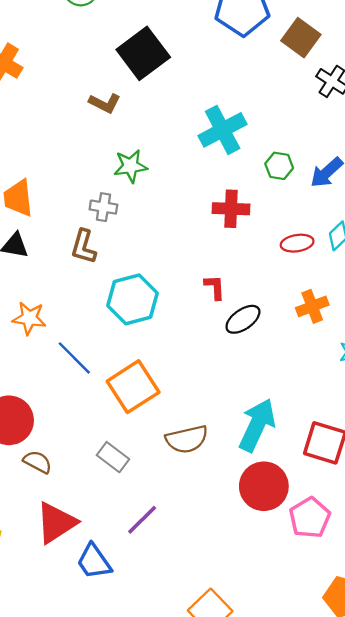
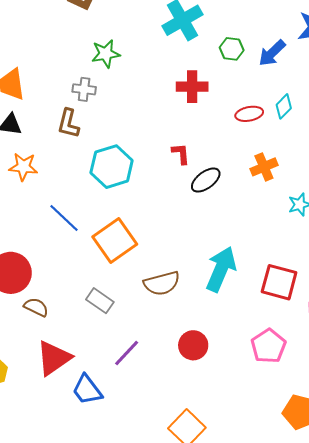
orange star: (29, 318) -> (23, 167), moved
red circle: (264, 486) -> (193, 345), moved, size x0.7

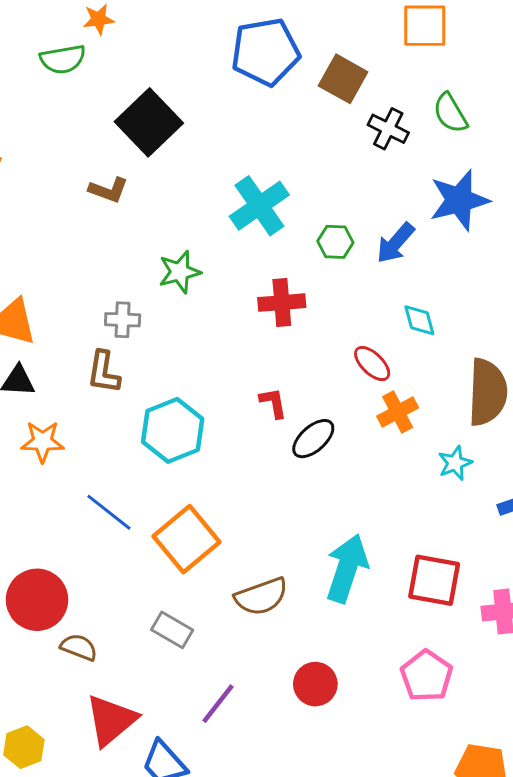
green star: (106, 54) -> (180, 272), moved
cyan diamond: (284, 106) -> (419, 320), turned -55
red ellipse: (249, 114) -> (372, 364), moved, turned 60

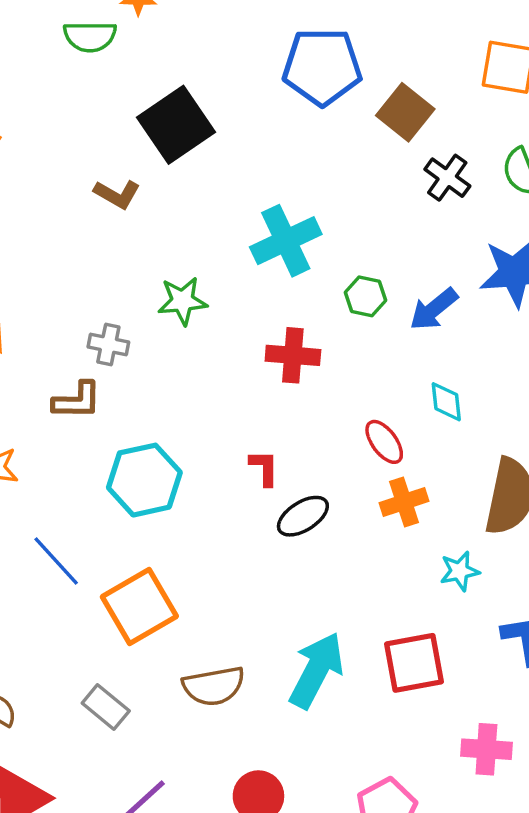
brown L-shape: (104, 372) -> (77, 401), turned -108
red square: (434, 580) -> (414, 663), moved, turned -30

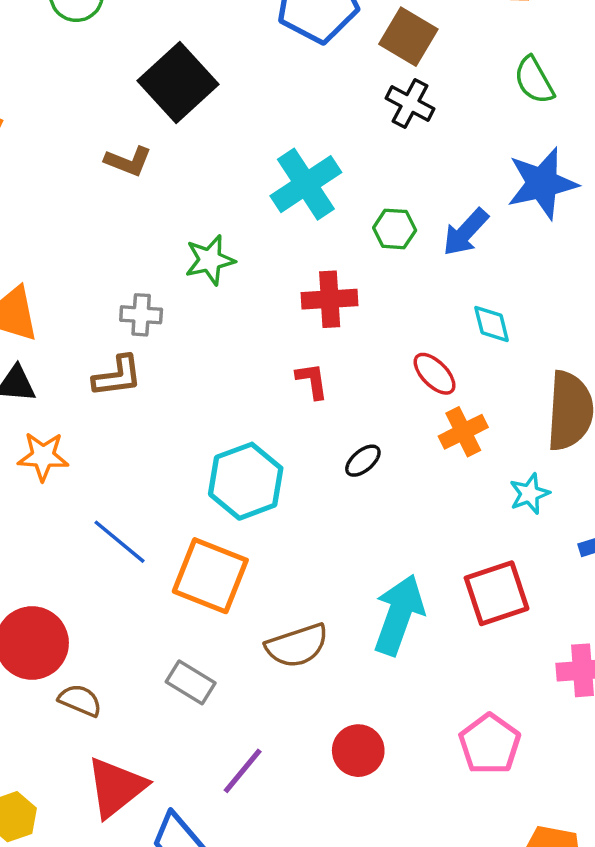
black cross: (447, 178) -> (410, 103), moved
red L-shape: (264, 468) -> (312, 381), moved
cyan hexagon: (144, 480) -> (246, 481), moved
black ellipse: (303, 516) -> (363, 461), size x0.7
orange square: (139, 607) -> (210, 576), turned -30

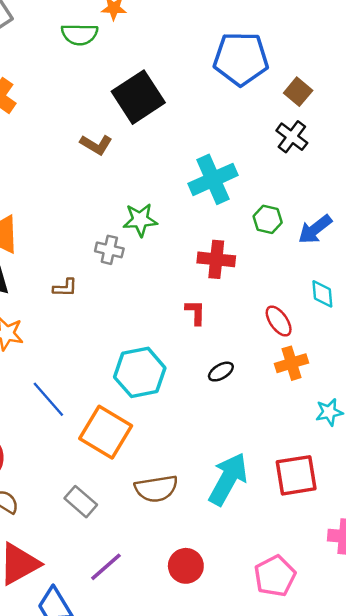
brown square: (408, 37) -> (298, 92), size x0.7
gray cross: (141, 315) -> (109, 250), moved
brown L-shape: (117, 376) -> (65, 288), size x0.7

